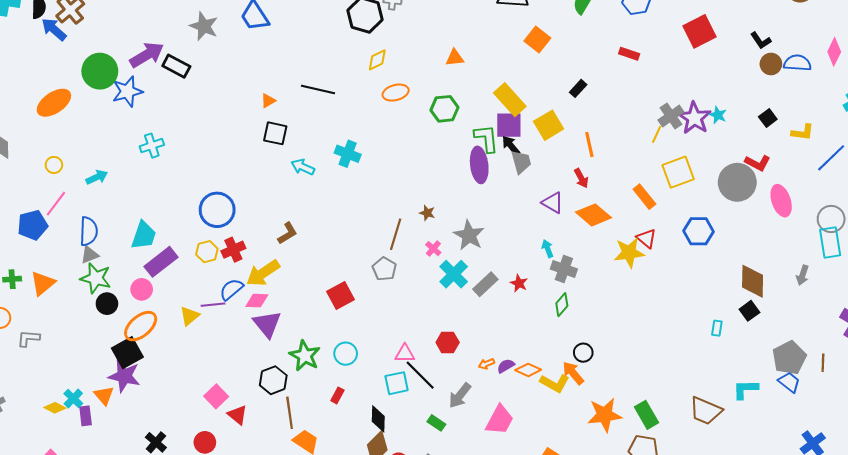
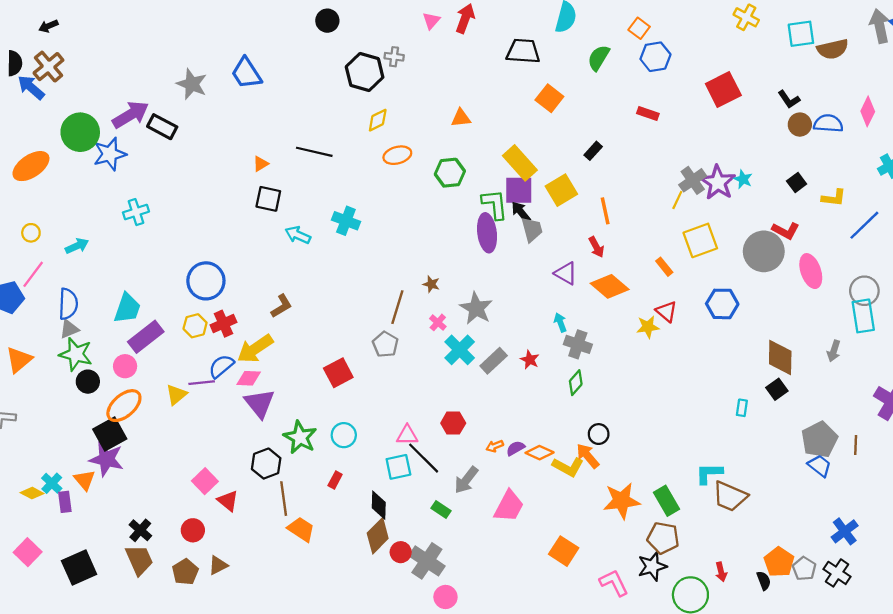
orange rectangle: (644, 197) -> (664, 267), size x0.7
yellow star: (629, 253) -> (648, 327), size x0.7
cyan L-shape: (745, 389) -> (709, 473), moved

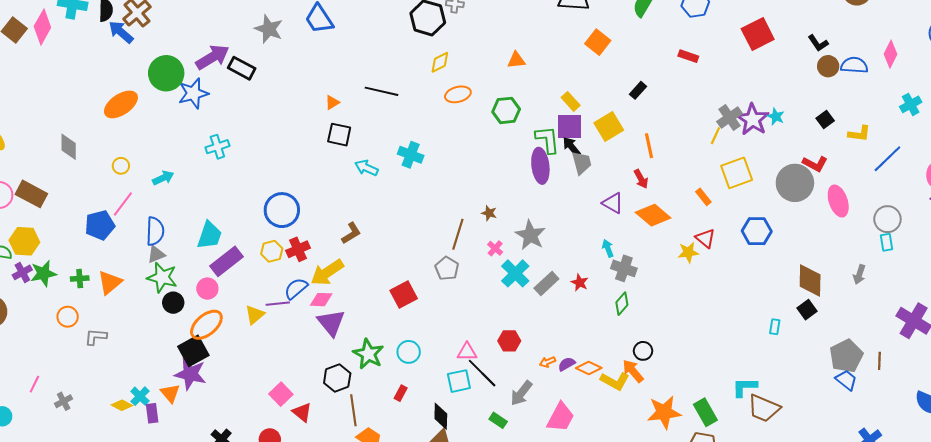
yellow rectangle: (520, 163) -> (571, 101), size x0.6
cyan rectangle: (863, 316) -> (886, 242), size x0.6

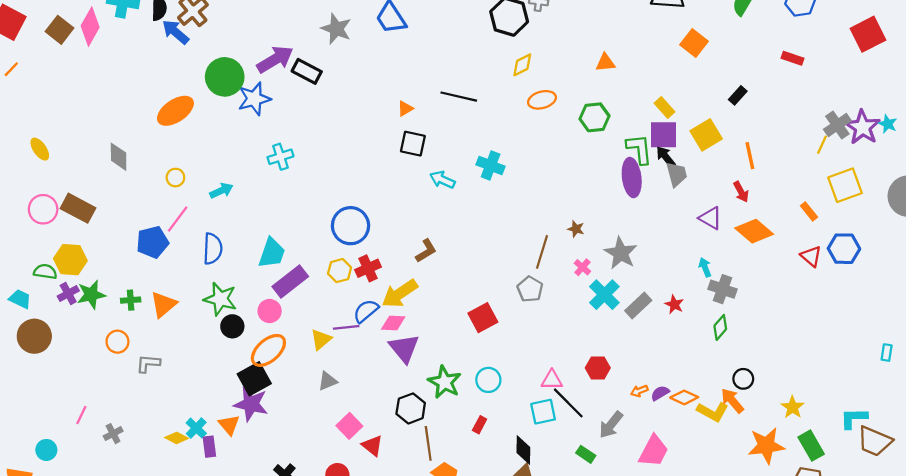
blue hexagon: (757, 231) -> (844, 249), moved
yellow star: (688, 252) -> (793, 407), moved, turned -30
gray triangle: (156, 254) -> (328, 381), moved

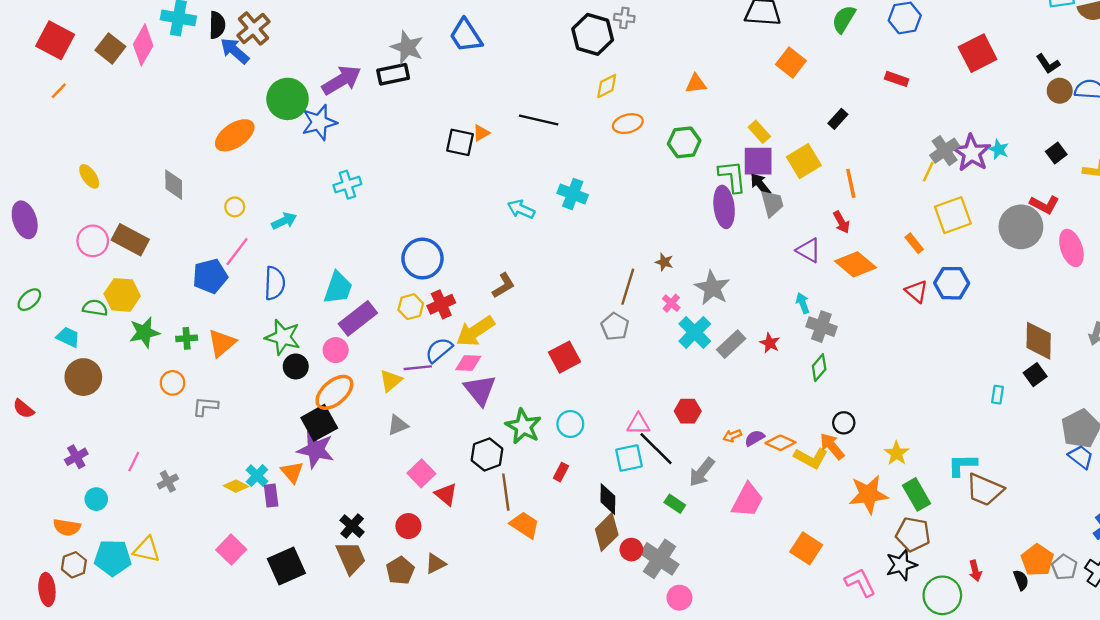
black rectangle: (307, 71) -> (393, 74), moved, turned -40
black square: (413, 144) -> (460, 142), moved
purple cross: (68, 294) -> (76, 457), moved

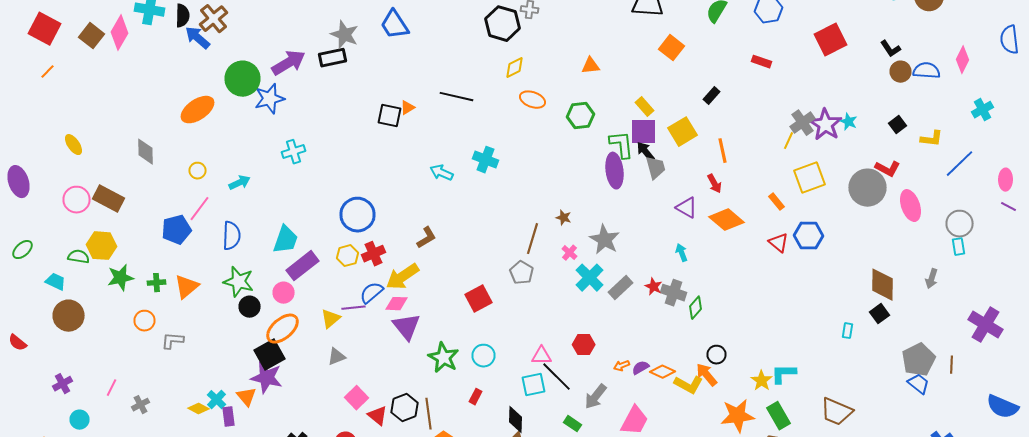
orange ellipse: (628, 124) -> (532, 100), turned 35
gray cross: (821, 327) -> (674, 293), moved
black hexagon: (487, 454) -> (404, 408), moved
cyan L-shape: (962, 465) -> (784, 374), moved

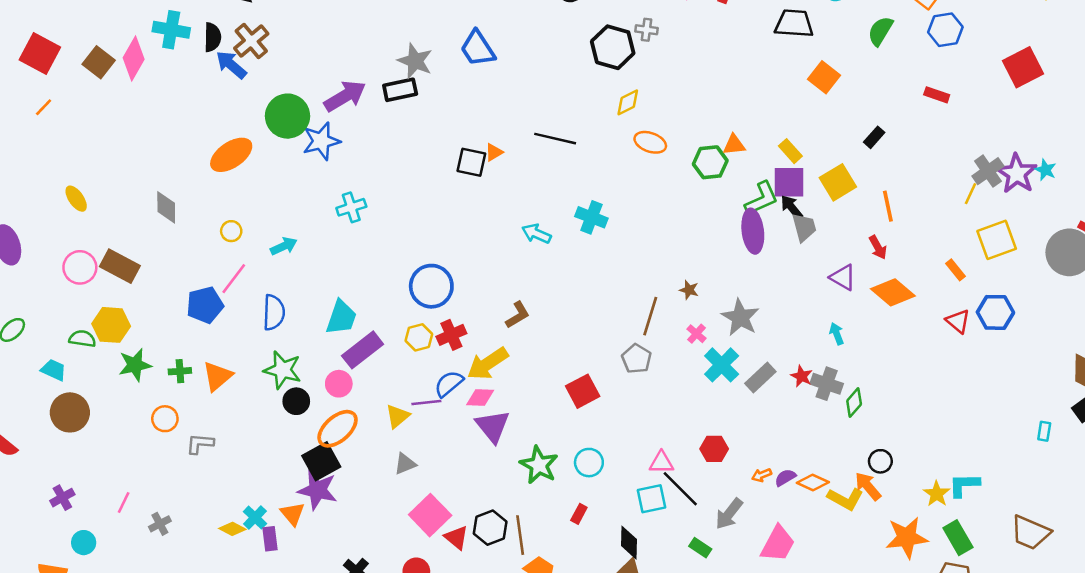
orange triangle: (590, 66) -> (734, 145), moved
green L-shape: (622, 145) -> (762, 199), turned 72
pink square: (356, 398) -> (430, 515), size x1.4

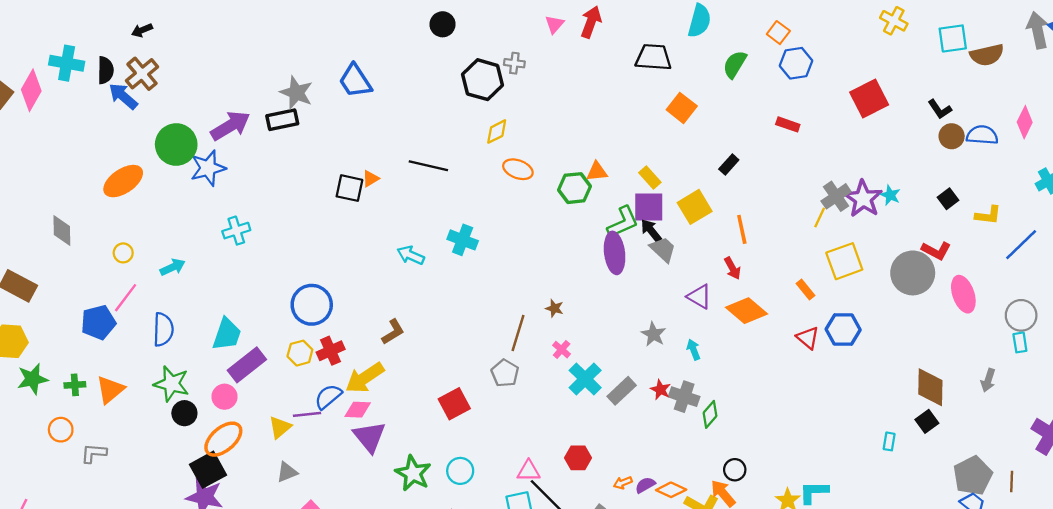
gray trapezoid: (804, 227) -> (663, 249), turned -32
gray star: (740, 317) -> (653, 334), moved, size x0.7

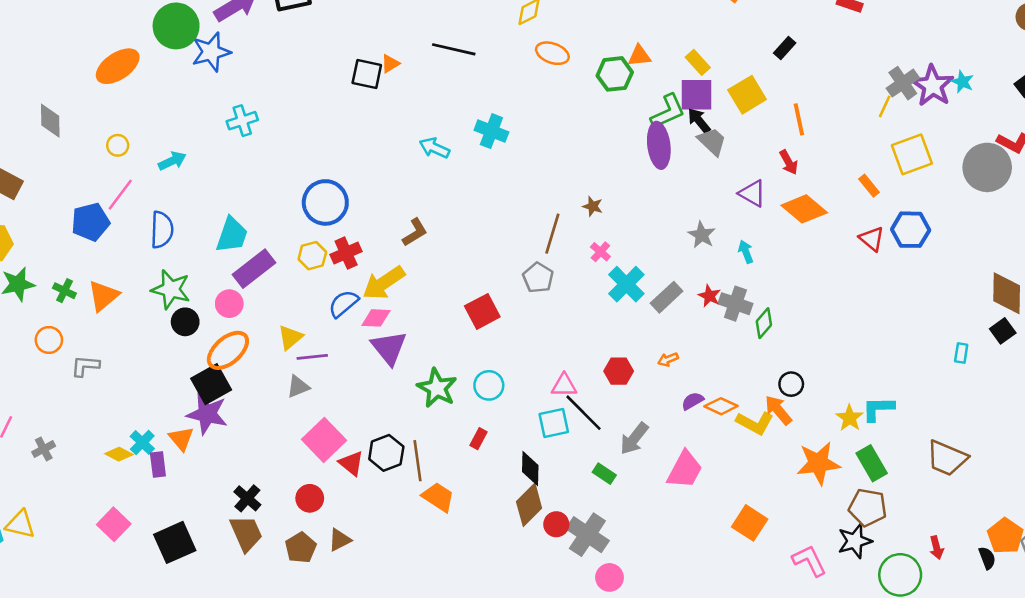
green cross: (75, 385) -> (64, 291), turned 30
purple line: (307, 414) -> (312, 357), moved
orange arrow: (623, 483) -> (668, 359), moved

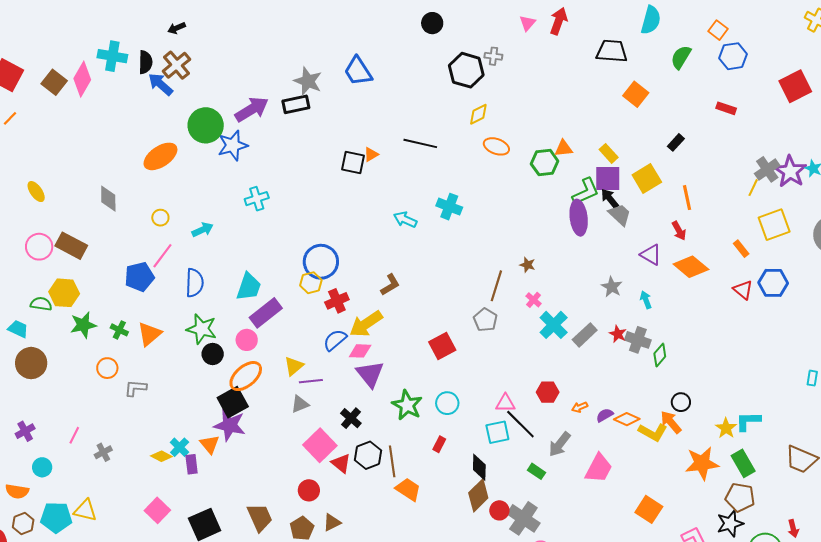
yellow hexagon: (312, 256) -> (311, 283), moved
orange arrow: (668, 359) -> (580, 407), moved
black cross: (247, 498) -> (351, 418), moved

